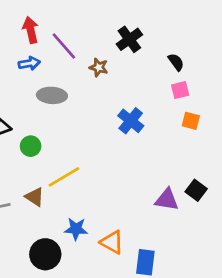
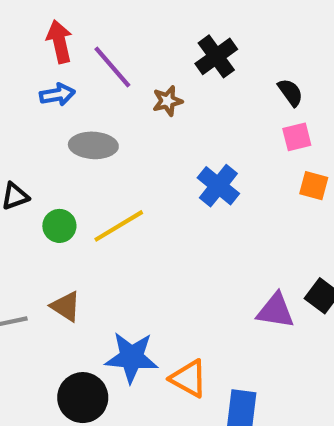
brown star: (99, 67) -> (168, 101), turned -30
yellow line: (64, 177) -> (119, 226), moved
blue star: (76, 229) -> (131, 357), size x1.4

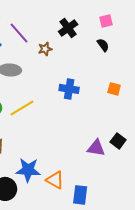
pink square: (297, 137) -> (106, 21), moved
blue cross: (218, 186) -> (69, 89), turned -30

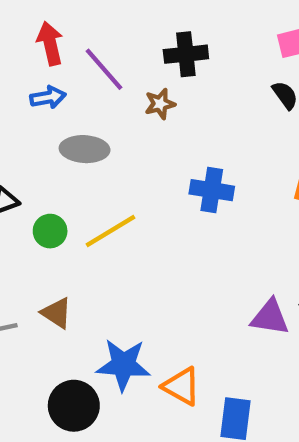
black cross: (68, 28) -> (186, 54), moved, turned 30

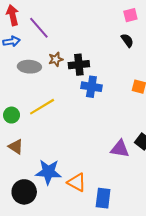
black cross: (186, 54) -> (79, 65), moved
brown star: (160, 104) -> (56, 59), moved
green circle: (50, 231) -> (12, 115), moved

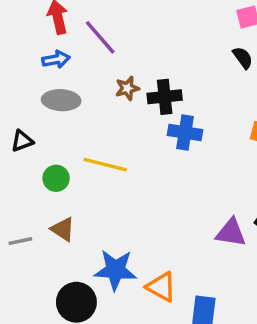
gray ellipse: (29, 67) -> (61, 100), moved
yellow line: (42, 107) -> (105, 165), turned 45

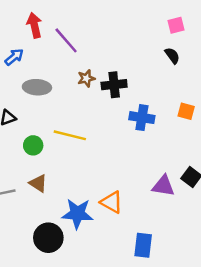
blue arrow: (56, 59) -> (14, 57), moved, turned -30
blue cross: (185, 132) -> (142, 118), moved
orange triangle: (161, 287) -> (112, 202), moved

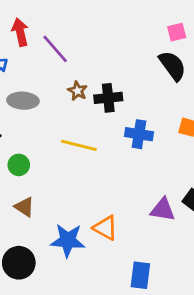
black semicircle: (172, 56) -> (173, 66), size x1.6
brown star: (86, 78) -> (77, 91), turned -30
yellow line: (70, 135) -> (79, 145), moved
black circle: (48, 238) -> (19, 263), moved

